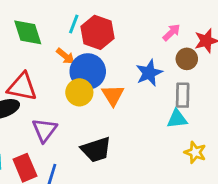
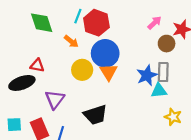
blue circle: (88, 71) -> (105, 53), moved
blue star: (149, 73) -> (147, 75), moved
red triangle: (22, 87) -> (37, 65), size x0.6

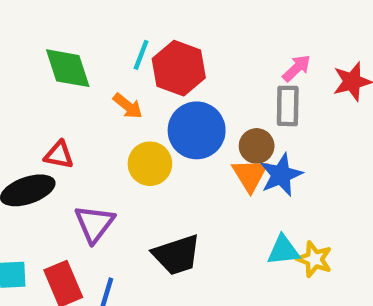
brown circle: (167, 44) -> (257, 146), moved
orange triangle: (108, 72) -> (250, 175), moved
gray rectangle: (163, 72) -> (288, 106), moved
cyan triangle: (159, 91) -> (283, 250), moved
yellow star: (173, 117) -> (314, 259), moved

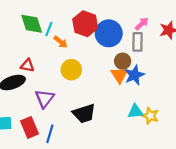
cyan line: (141, 55) -> (49, 29), moved
blue circle: (197, 130) -> (109, 33), moved

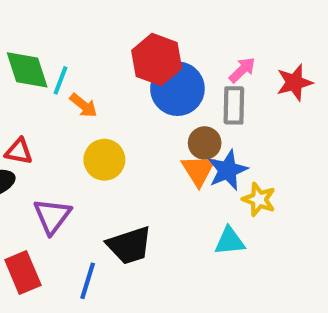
red hexagon: (85, 24) -> (157, 59), moved
yellow star: (150, 116) -> (259, 199), moved
blue line: (50, 134) -> (88, 281), moved

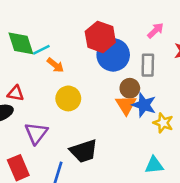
pink arrow: (242, 70) -> (155, 31), moved
cyan line: (61, 80) -> (41, 50), turned 42
blue star: (228, 170) -> (144, 105), turned -30
cyan triangle: (230, 241) -> (154, 165), moved

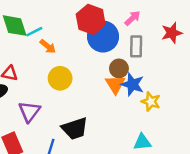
pink arrow: (155, 31) -> (132, 18), moved

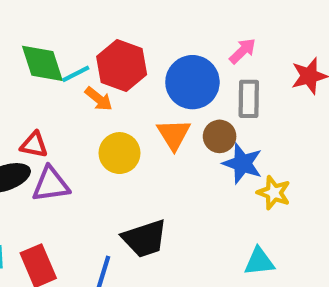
red hexagon: (91, 19) -> (122, 66), moved
orange triangle: (115, 84) -> (174, 134), moved
purple triangle: (29, 111) -> (51, 184), moved, turned 45

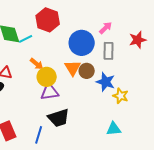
red hexagon: (122, 66) -> (48, 20), moved
orange arrow: (99, 99) -> (37, 64), moved
brown circle: (220, 136) -> (87, 71), moved
purple triangle: (51, 184) -> (50, 92), moved

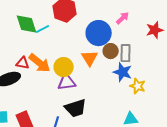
gray rectangle: (109, 51) -> (126, 53), moved
orange arrow: (37, 64) -> (40, 63), moved, size x1.6
brown circle: (87, 71) -> (111, 51), moved

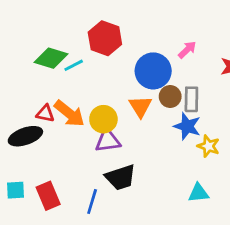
green diamond: (27, 24) -> (51, 58), turned -55

